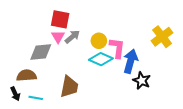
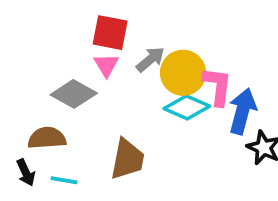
gray arrow: (72, 37) -> (150, 59), moved
yellow circle: (99, 41) -> (183, 73), size x1.5
gray diamond: (41, 52) -> (74, 94), turned 35

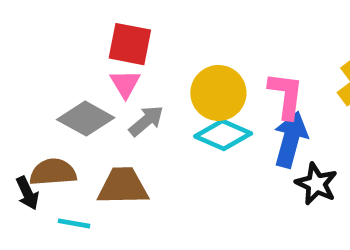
gray arrow: (150, 59) -> (146, 121), moved
pink L-shape: (218, 86) -> (286, 95), moved
brown trapezoid: (127, 159) -> (123, 186), moved, turned -102
black arrow: (26, 173) -> (27, 193), moved

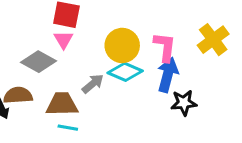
gray arrow: (146, 121) -> (93, 84), moved
black star: (316, 184) -> (184, 103), turned -30
cyan line: (74, 223) -> (68, 128), moved

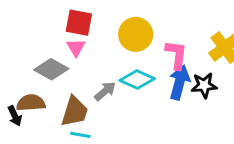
yellow circle: (122, 45) -> (136, 34), moved
black star: (184, 103) -> (204, 85), moved
brown trapezoid: (62, 104) -> (75, 112), turned 108

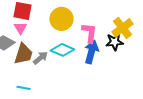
black star: (204, 85) -> (114, 42), moved
brown trapezoid: (75, 112) -> (23, 54), moved

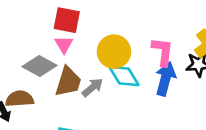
yellow circle: (61, 19) -> (114, 52), moved
cyan diamond: (62, 50) -> (124, 76), turned 35

